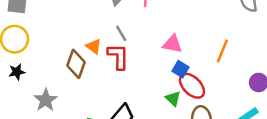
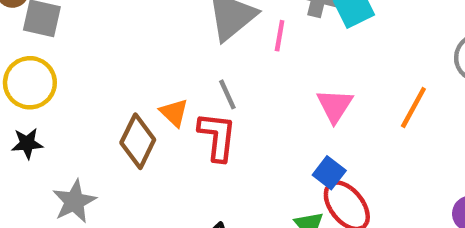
pink triangle: (172, 44) -> (335, 106), moved, turned 45
orange line: (222, 51) -> (413, 108), moved

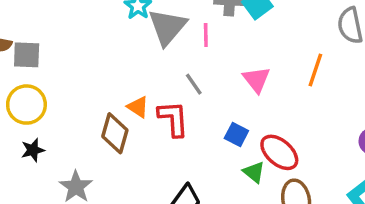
gray line: (227, 94) -> (194, 84), moved
blue square: (329, 173) -> (236, 135), moved

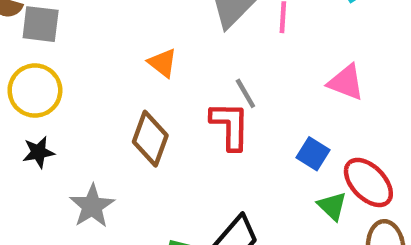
pink triangle: (256, 79) -> (346, 82), turned -36
gray line: (194, 84) -> (245, 93), moved
orange triangle: (138, 107) -> (163, 63), moved

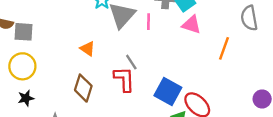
pink triangle: (346, 82) -> (191, 25), moved
blue square: (313, 154) -> (168, 91), size x1.6

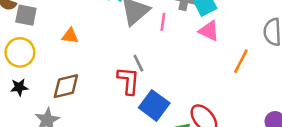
orange triangle: (88, 49) -> (70, 36), moved, turned -35
brown diamond: (83, 88) -> (66, 86), moved, turned 52
blue square: (168, 91) -> (154, 105), moved

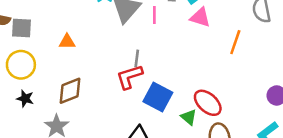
gray line: (138, 63) -> (137, 58), turned 42
red L-shape: (128, 81) -> (130, 77), turned -104
black star: (19, 87) -> (25, 99), turned 30

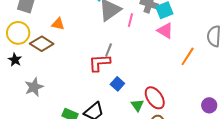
brown diamond: (70, 91) -> (42, 44), moved, turned 40
blue square: (158, 97) -> (117, 84), size x0.6

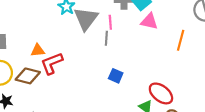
gray line: (109, 50) -> (106, 38), moved
red L-shape: (99, 63) -> (52, 63), moved
blue square: (117, 84) -> (116, 76), moved

